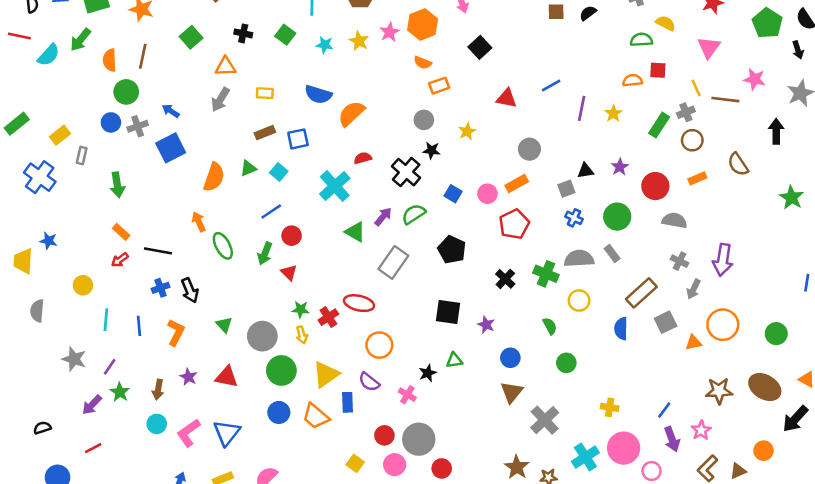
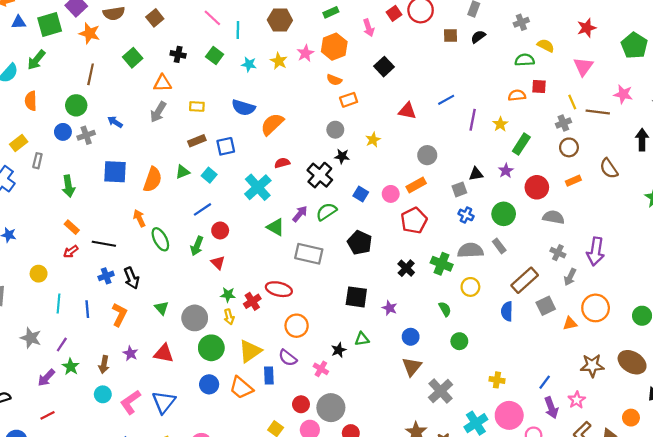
orange semicircle: (110, 60) -> (31, 101), moved
green rectangle: (659, 125) -> (521, 144), moved
blue square: (171, 148) -> (115, 172), moved, turned 30
gray rectangle: (393, 262) -> (309, 254), turned 68

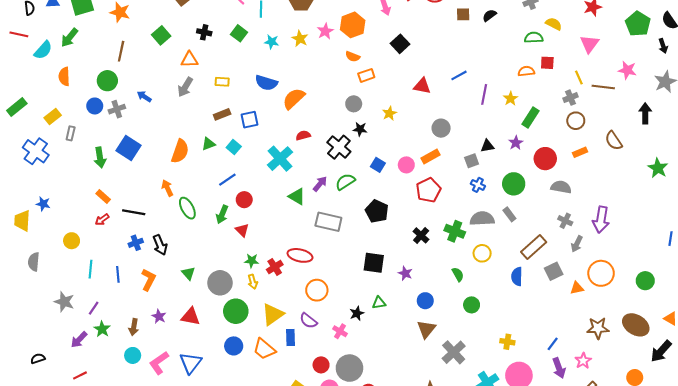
blue square: (115, 172) -> (128, 148), moved, turned 30

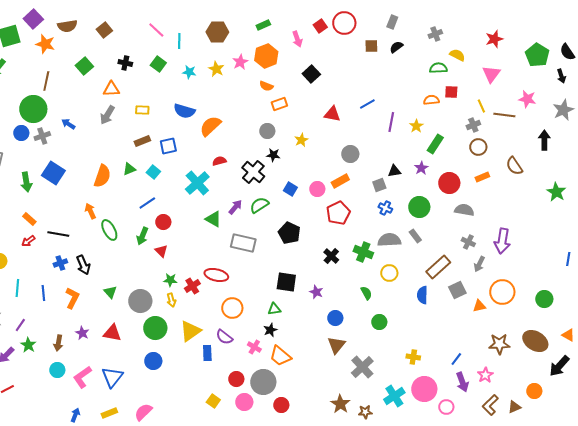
green circle: (107, 81) -> (33, 109), size x1.4
green triangle: (379, 303) -> (274, 309), moved
orange trapezoid: (264, 349) -> (280, 356), moved

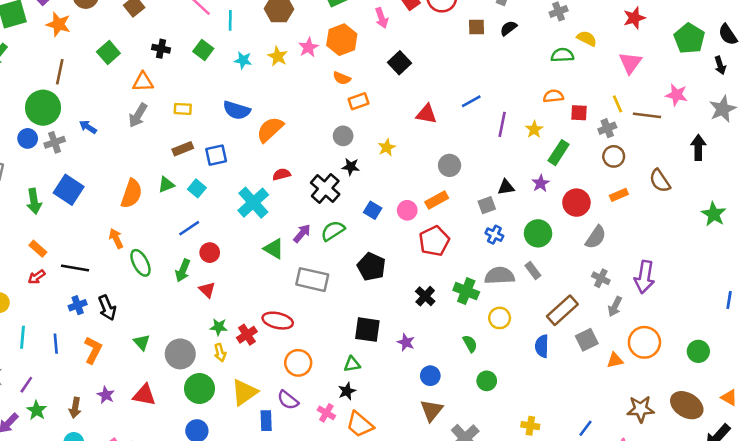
red square: (451, 92) -> (579, 113), moved
gray semicircle: (464, 210) -> (596, 237), turned 114

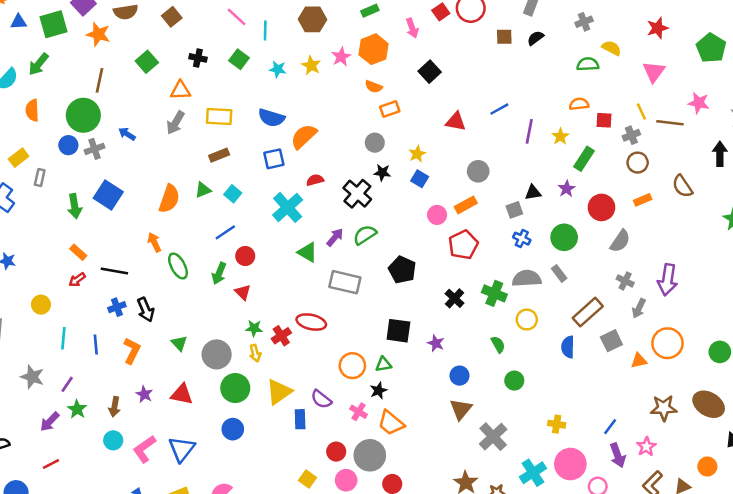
yellow rectangle: (183, 109) -> (219, 116), size x1.5
blue square: (216, 155) -> (274, 159), moved
blue square: (373, 210) -> (420, 179), moved
orange circle: (298, 363) -> (352, 366), moved

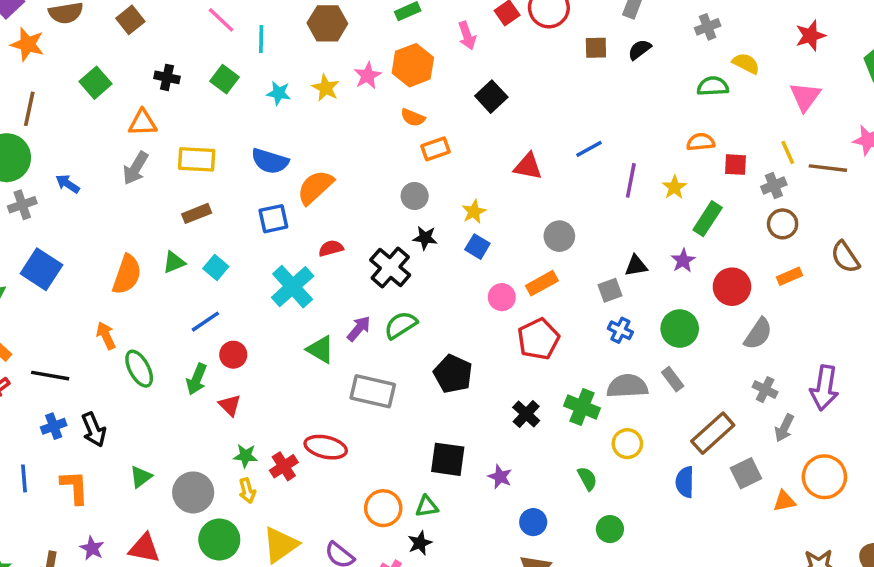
green triangle: (179, 343) -> (141, 477), turned 35
orange L-shape: (132, 351) -> (75, 487), turned -30

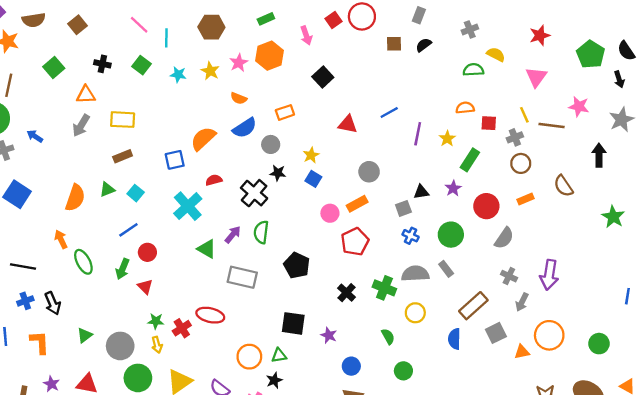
orange semicircle: (413, 118) -> (239, 98), moved
blue semicircle: (270, 161) -> (245, 128), moved, turned -50
green semicircle: (401, 325) -> (261, 232), turned -50

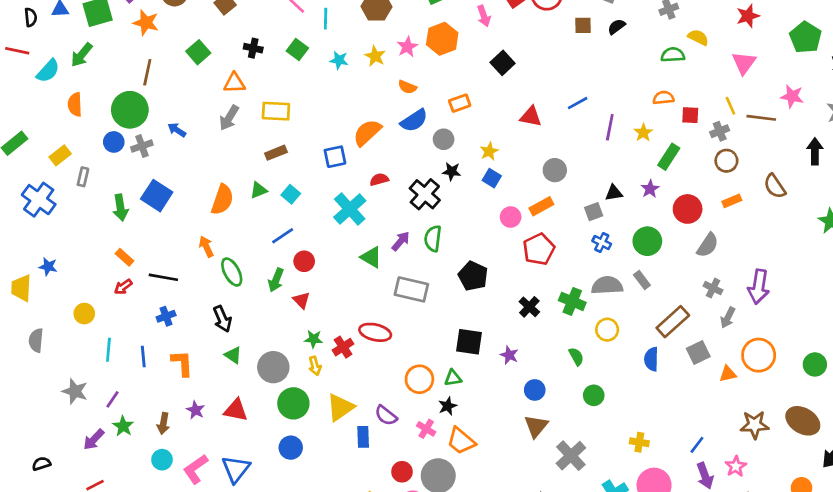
black arrow: (53, 303) -> (222, 319), moved
green triangle: (85, 335) -> (233, 355), turned -49

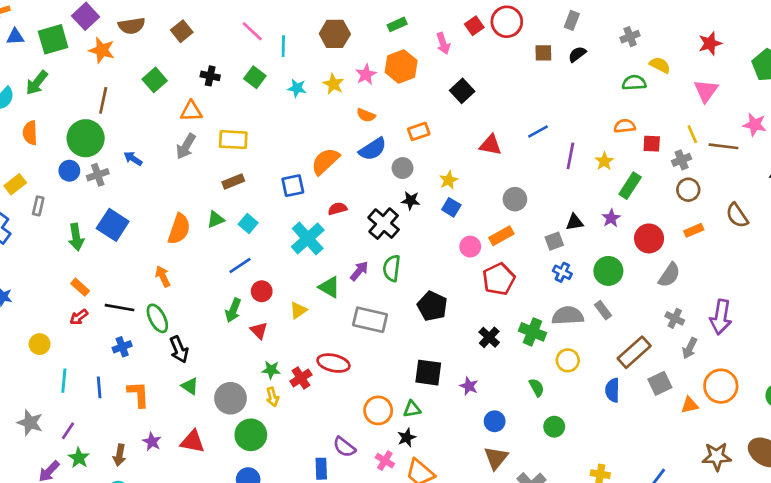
green ellipse: (232, 272) -> (157, 318), moved
yellow triangle: (340, 407) -> (298, 310), moved, size x0.6

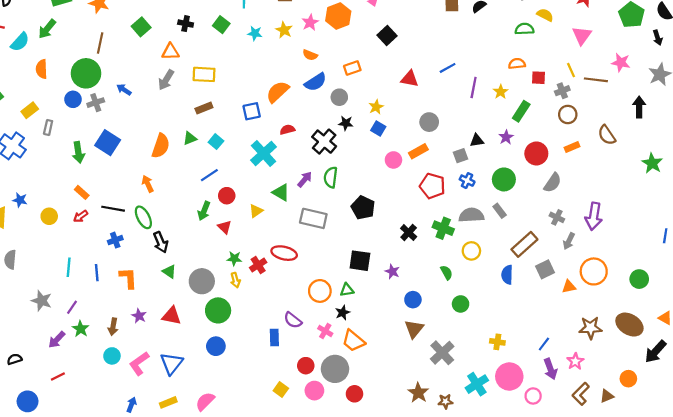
red pentagon: (499, 279) -> (432, 186), moved, turned -30
yellow circle: (40, 344) -> (49, 216), moved

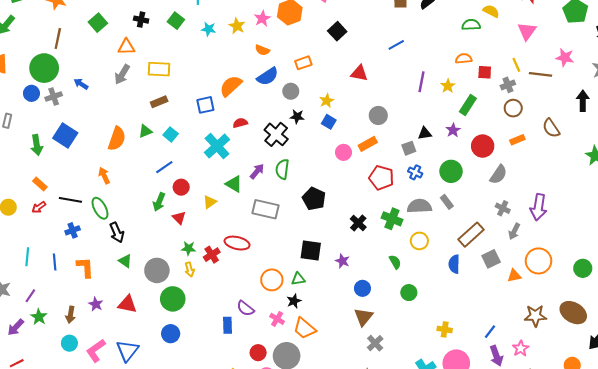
blue line: (448, 68) -> (396, 45), moved
gray cross: (442, 353) -> (375, 343), moved, size x0.7

